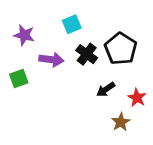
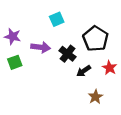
purple star: (24, 35) -> (13, 36), moved
black cross: (87, 54) -> (67, 54), moved
red star: (137, 98) -> (109, 68), moved

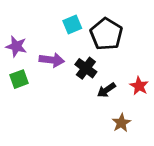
black pentagon: (95, 39) -> (106, 34), moved

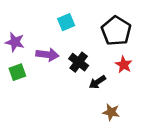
black pentagon: (106, 34) -> (116, 31), moved
red star: (139, 86) -> (124, 65), moved
brown star: (121, 123) -> (111, 112), turned -30

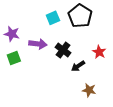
black pentagon: (116, 31) -> (80, 16), moved

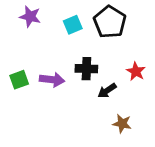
purple star: (12, 34) -> (30, 16), moved
purple arrow: (38, 44) -> (52, 80), moved
black cross: (63, 50) -> (86, 69), turned -35

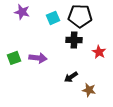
black pentagon: (110, 22) -> (80, 16), turned -30
black cross: (86, 69) -> (74, 40), moved
black arrow: (107, 91) -> (71, 77), moved

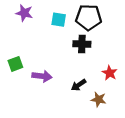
cyan square: (53, 18) -> (59, 20), turned 32
red star: (99, 52) -> (110, 73), moved
purple arrow: (38, 58) -> (42, 76), moved

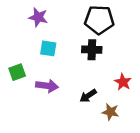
purple star: (24, 13) -> (38, 17), moved
cyan square: (59, 20) -> (48, 48), moved

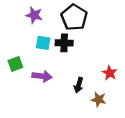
black pentagon: (99, 20) -> (74, 17), moved, turned 30
black cross: (92, 50) -> (64, 43), moved
black arrow: (88, 96) -> (79, 85), turned -40

